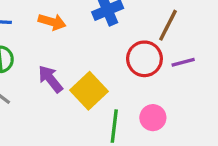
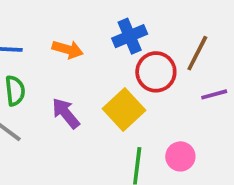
red circle: (144, 59) -> (156, 72), moved
yellow square: (89, 91) -> (124, 109), moved

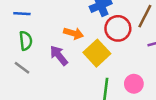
orange arrow: (68, 49) -> (74, 33), moved

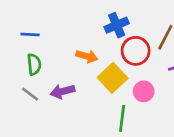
purple arrow: (59, 55) -> (63, 91), moved, turned -65
pink circle: (134, 84) -> (144, 91), moved

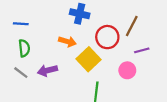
blue cross: (117, 25) -> (80, 14), moved, turned 36
pink circle: (144, 91) -> (127, 70), moved

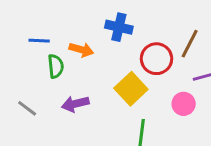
orange arrow: (67, 41) -> (81, 50), moved
green semicircle: (24, 48) -> (56, 66), moved
gray line: (21, 73) -> (27, 108), moved

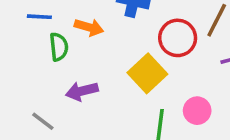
pink circle: (184, 104) -> (197, 111), moved
gray line: (27, 108) -> (43, 121), moved

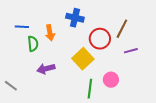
orange arrow: (89, 27) -> (50, 33), turned 63
gray line: (43, 121) -> (11, 86), moved

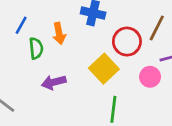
blue line: (22, 27) -> (21, 25), turned -64
pink circle: (111, 80) -> (150, 77), moved

